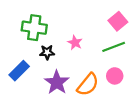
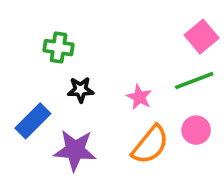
green cross: (34, 28) -> (59, 48), size x0.7
pink star: (75, 43) -> (139, 97), moved
purple star: (57, 82) -> (75, 150), moved, turned -30

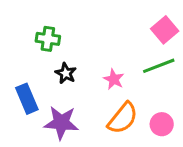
black star: (81, 90) -> (66, 73), turned 30
blue rectangle: (33, 121) -> (27, 99), turned -68
pink circle: (196, 130) -> (162, 124), moved

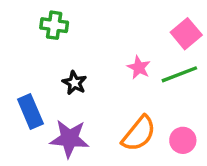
green cross: (48, 39) -> (54, 25), moved
pink star: (114, 79) -> (139, 68), moved

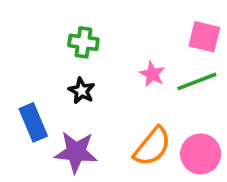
green cross: (54, 25) -> (83, 42), moved
pink square: (186, 34) -> (204, 37), turned -36
pink circle: (183, 140) -> (201, 154), size x1.4

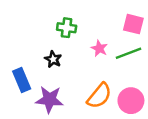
green cross: (83, 42) -> (67, 28), moved

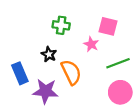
pink square: (133, 24) -> (108, 26), moved
green line: (128, 53) -> (118, 63), moved
orange semicircle: (99, 96) -> (71, 72), moved, turned -65

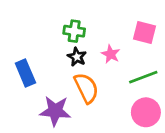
pink square: (108, 26) -> (145, 32), moved
black star: (49, 54) -> (77, 57), moved
blue rectangle: (20, 73) -> (25, 73), moved

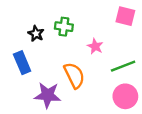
pink square: (145, 32) -> (125, 16), moved
black star: (77, 57) -> (36, 34), moved

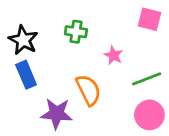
black star: (36, 34) -> (23, 40), moved, size x1.5

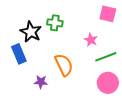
black star: (23, 40) -> (31, 32), moved
pink star: (113, 55) -> (91, 40), moved
purple star: (57, 114) -> (41, 82), size x0.6

